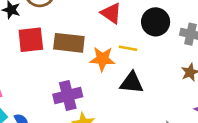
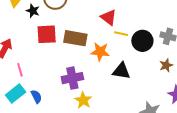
black circle: (156, 22) -> (142, 41), moved
yellow line: (128, 48) -> (121, 34), moved

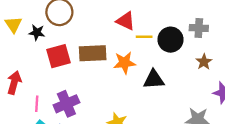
pink line: (20, 70) -> (37, 104), turned 32
purple cross: (72, 78) -> (66, 104), moved

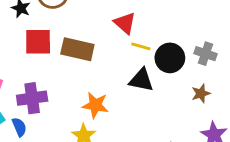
orange star: (125, 63) -> (95, 105), moved
black triangle: (154, 79) -> (141, 80), moved

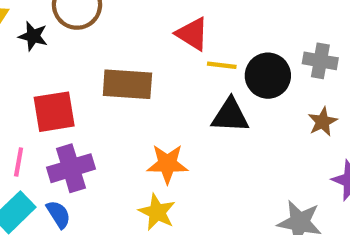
red square: (38, 42) -> (54, 112), moved

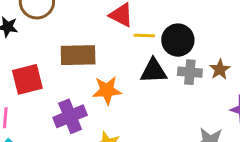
gray cross: (320, 61) -> (190, 72), moved
orange star: (167, 164) -> (107, 90), moved
purple cross: (71, 168) -> (70, 116), moved

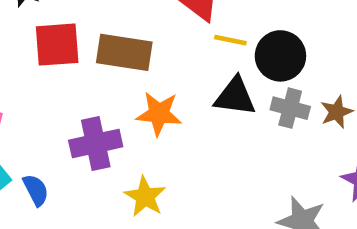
red square: (27, 79) -> (57, 45), moved

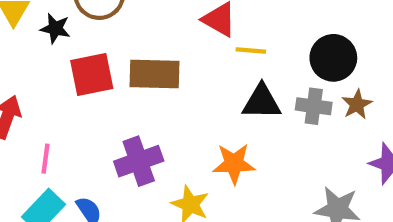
black circle: (280, 56) -> (333, 58), moved
orange star: (159, 114) -> (234, 164), moved

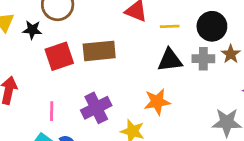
yellow line: (251, 50) -> (170, 26), moved
pink line: (46, 159) -> (52, 111), moved

